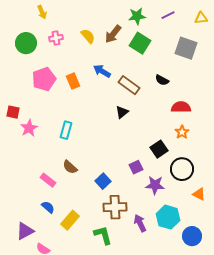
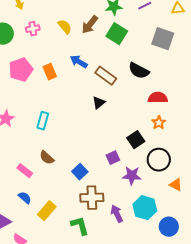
black semicircle: (162, 80) -> (139, 71), size x1.5

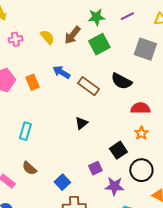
green square: (117, 34) -> (99, 44), turned 30
black triangle: (99, 103) -> (81, 123), moved

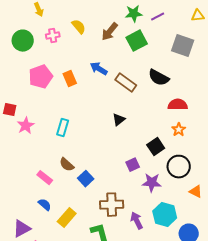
purple line: (127, 16) -> (158, 17), moved
yellow semicircle: (47, 37) -> (79, 27), moved
blue square: (62, 182) -> (86, 179), moved

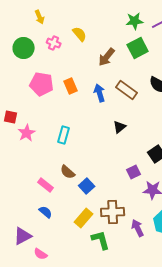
brown arrow: (110, 32) -> (107, 57), moved
pink cross: (53, 36) -> (54, 43), turned 32
blue arrow: (99, 69) -> (100, 93), moved, turned 42
pink pentagon: (41, 77) -> (42, 84), turned 30
yellow rectangle: (67, 218) -> (84, 218), moved

